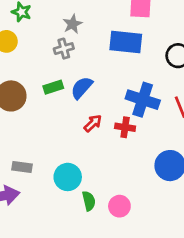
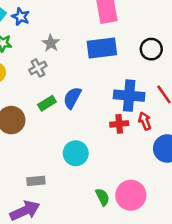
gray cross: (64, 49) -> (38, 68), moved
red arrow: (93, 123) -> (145, 121), moved, turned -54
cyan circle: (68, 177) -> (76, 153), moved
pink circle: (119, 206) -> (131, 195), size x1.5

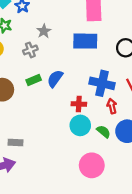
red cross: (119, 124) -> (79, 104), moved
cyan circle: (76, 153) -> (80, 125), moved
green semicircle: (102, 197) -> (104, 132), moved, turned -32

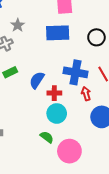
blue semicircle: (55, 79) -> (37, 80), moved
green semicircle: (104, 132) -> (47, 137), moved

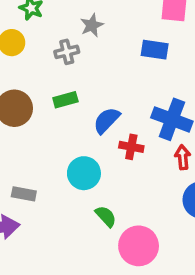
blue rectangle: (58, 33) -> (155, 50), size x0.7
cyan circle: (57, 113) -> (84, 173), moved

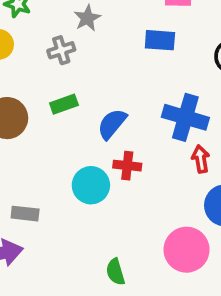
red cross: (131, 147) -> (127, 166), moved
green semicircle: (106, 216) -> (115, 272), moved, turned -150
pink circle: (139, 246) -> (187, 250), moved

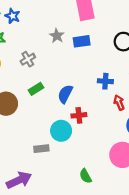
gray star: (87, 18) -> (57, 36), moved
blue cross: (185, 117) -> (105, 81), size x0.6
gray rectangle: (25, 214) -> (41, 149), moved

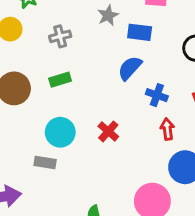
blue semicircle: (65, 94) -> (130, 68), moved
red cross: (79, 115) -> (108, 131), turned 32
cyan circle: (61, 131) -> (60, 132), moved

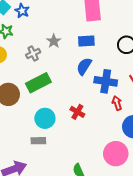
gray star: (108, 15) -> (54, 41), moved
green rectangle: (60, 80) -> (38, 83), size x1.6
blue cross: (157, 95) -> (106, 81), size x1.5

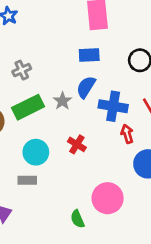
gray star: (54, 41) -> (62, 101), moved
pink circle: (116, 154) -> (108, 198), moved

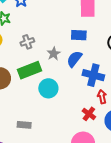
gray star: (62, 101) -> (54, 54), moved
red cross: (77, 144) -> (89, 114), moved
cyan circle: (36, 152) -> (48, 88), moved

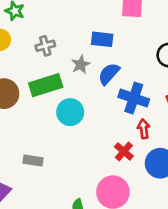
blue rectangle: (79, 35) -> (102, 39), moved

